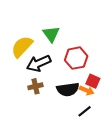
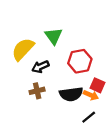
black arrow: (39, 63) -> (40, 67), size x0.7

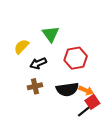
yellow semicircle: (23, 49) -> (21, 47), size x0.7
red square: (97, 85) -> (92, 102), moved, turned 32

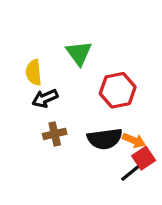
yellow semicircle: (21, 47) -> (34, 72), turned -49
black arrow: (38, 63) -> (45, 98), moved

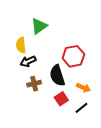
green triangle: (79, 53) -> (39, 26), moved, turned 30
black semicircle: (105, 139) -> (57, 76), moved, turned 80
red square: (144, 158) -> (61, 99), moved

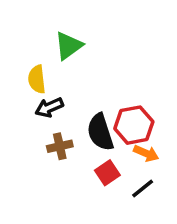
red hexagon: (73, 56) -> (134, 125), moved

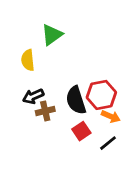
black arrow: (49, 107) -> (33, 96), moved

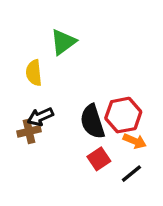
brown cross: (45, 111) -> (29, 131), moved

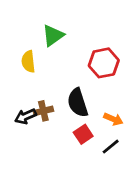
red hexagon: (123, 115) -> (104, 63), moved
black arrow: (40, 117) -> (26, 116), moved
brown cross: (29, 131) -> (43, 111), moved

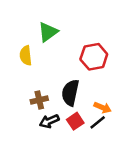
black semicircle: (78, 103) -> (70, 93), turned 30
black arrow: (26, 116) -> (49, 121), moved
black line: (111, 147) -> (98, 122), moved

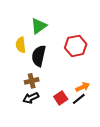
black semicircle: (70, 93) -> (39, 56), moved
orange arrow: (103, 108) -> (83, 87), turned -48
black arrow: (49, 121) -> (31, 98), moved

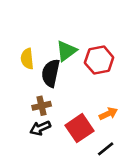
green triangle: (39, 26) -> (66, 51), moved
red square: (61, 98) -> (79, 128), size x1.5
black line: (79, 99) -> (106, 149), moved

